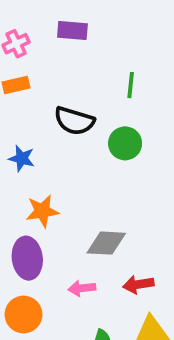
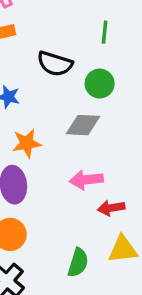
gray diamond: (106, 243) -> (83, 125), moved
pink arrow: (82, 288) -> (86, 180), moved, size x1.4

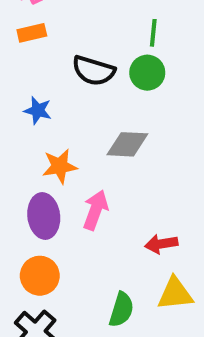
green circle: (100, 84) -> (147, 73), moved
pink arrow: (86, 180) -> (96, 210), moved, turned 116

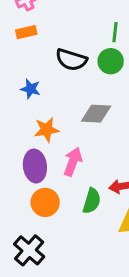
orange circle: (40, 276) -> (45, 202), moved
green semicircle: (121, 310) -> (92, 201), moved

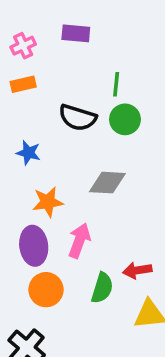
green line: (115, 32) -> (116, 84), moved

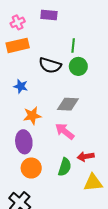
orange rectangle: (23, 84) -> (18, 45), size x1.5
pink arrow: (79, 241) -> (65, 131), moved, turned -72

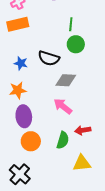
black semicircle: (50, 65) -> (49, 58), moved
orange star: (32, 116) -> (18, 90), moved
yellow triangle: (93, 183) -> (82, 163), moved

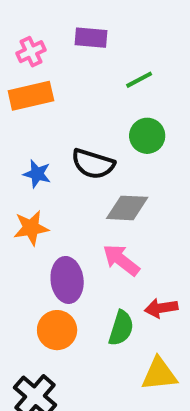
green line: (71, 24) -> (139, 80), moved, turned 56
purple ellipse: (24, 116) -> (67, 280), moved

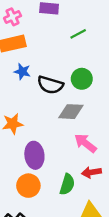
green circle: (147, 136) -> (82, 79), moved
blue star: (37, 174) -> (22, 72), moved
pink arrow: (121, 260) -> (85, 143), moved

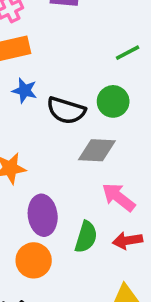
green line: (78, 34) -> (128, 53), moved
green semicircle: (67, 184) -> (86, 237), moved

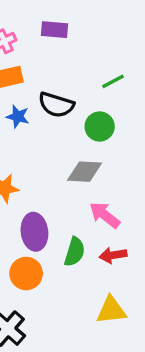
black semicircle: (66, 110) -> (56, 105), moved

